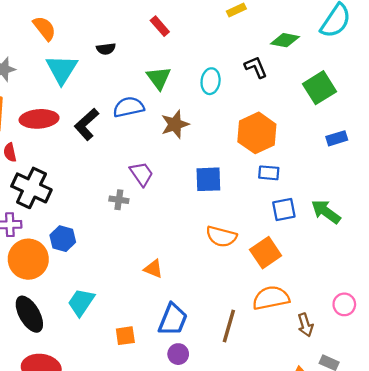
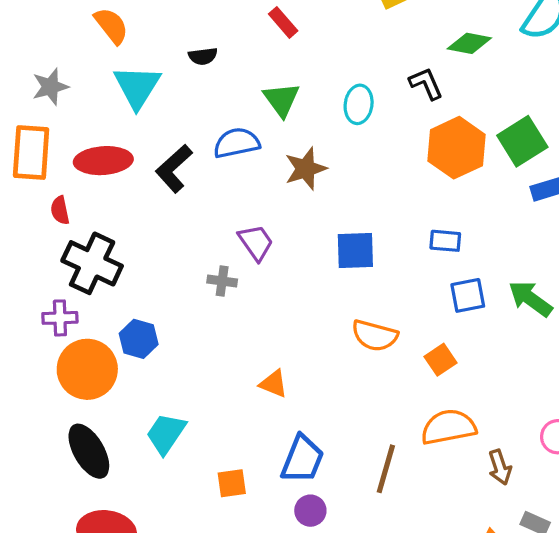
green square: (319, 88) -> (522, 141), moved
orange hexagon: (257, 133) -> (457, 148), moved
orange square: (266, 253) -> (440, 360), size x0.7

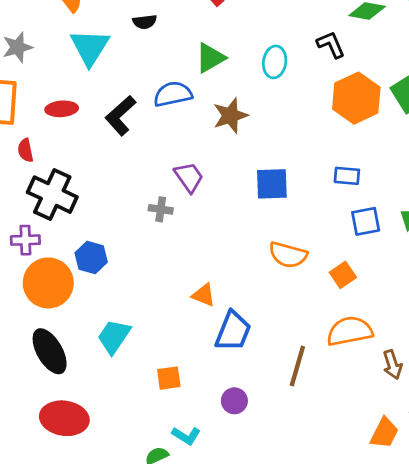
green triangle: (282, 100) -> (210, 58), turned 36
red ellipse: (103, 161) -> (62, 109), size x0.7
blue trapezoid: (302, 459) -> (233, 331), moved

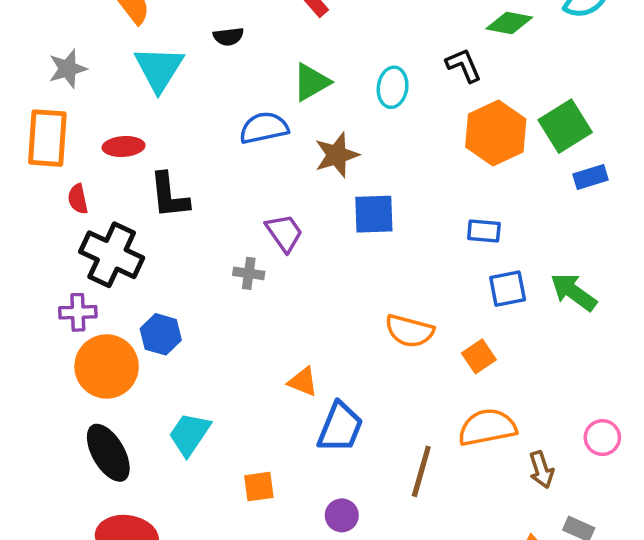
black L-shape: (121, 116) -> (169, 196), moved, turned -54
blue square: (272, 184) -> (374, 214), moved

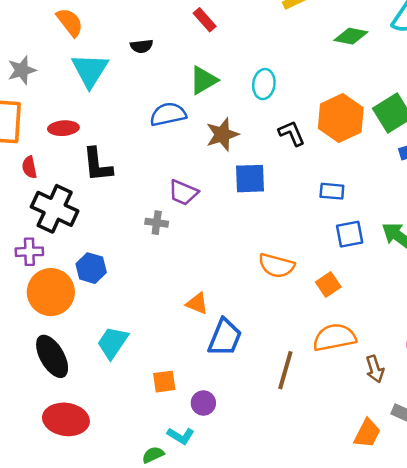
black L-shape: (464, 65) -> (292, 133), moved
purple trapezoid: (284, 233) -> (183, 192), turned 148
purple circle: (342, 515) -> (203, 403), moved

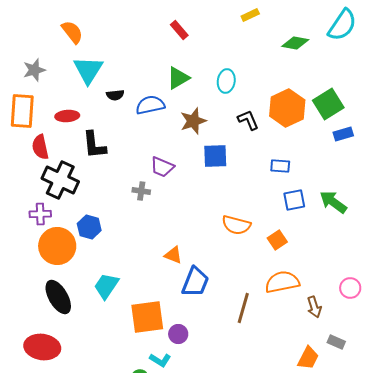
black semicircle: (142, 46) -> (115, 95), moved
red semicircle: (29, 167) -> (40, 147), size x1.4
orange square: (164, 382) -> (147, 317), size x1.8
red ellipse: (66, 419) -> (42, 347), moved

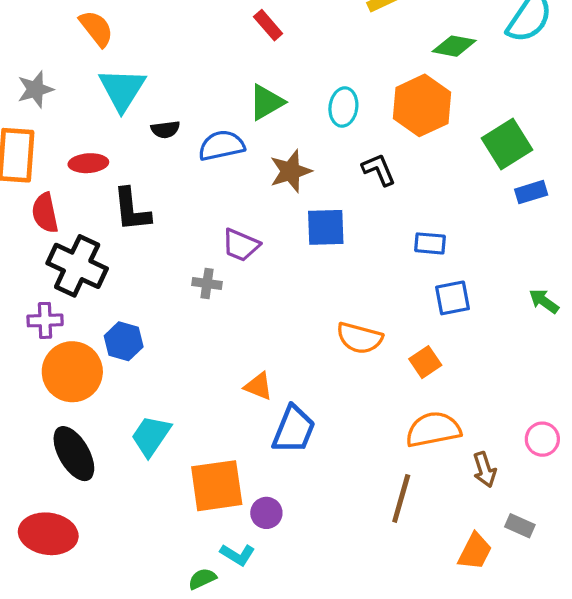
orange hexagon: (287, 108) -> (422, 105), moved
green arrow: (333, 202) -> (544, 301), moved, size x0.7
brown line: (243, 308) -> (401, 498), moved

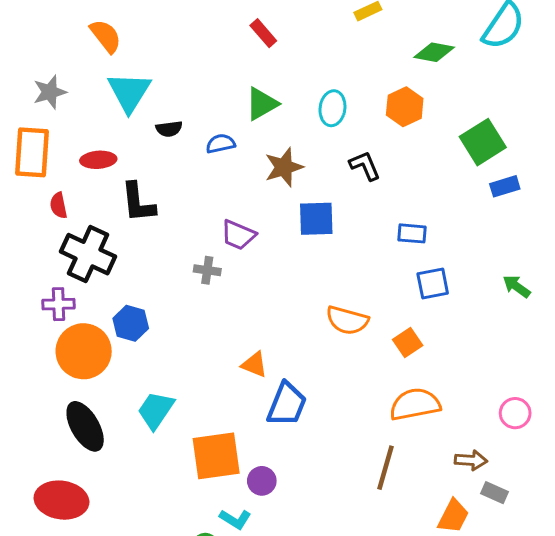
orange hexagon: (422, 105) -> (405, 107), size x0.7
blue semicircle: (221, 146) -> (221, 144), size x0.7
red semicircle: (45, 213) -> (59, 205), size x0.7
brown arrow: (485, 470) -> (471, 460), moved, turned -68

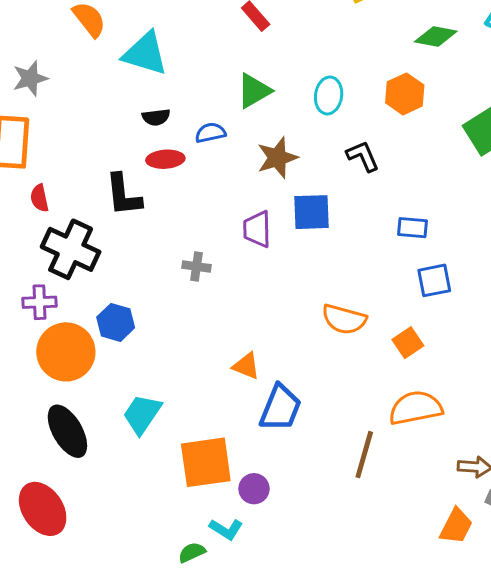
cyan triangle: (129, 92) -> (145, 54), moved, turned -45
red ellipse: (98, 160) -> (165, 159), moved
purple trapezoid: (238, 235) -> (257, 229), moved, turned 66
brown line: (386, 468) -> (364, 455), moved
red ellipse: (61, 500) -> (43, 509), turned 48

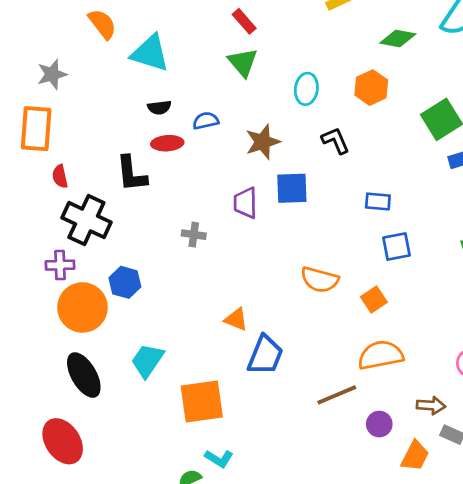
green triangle: (254, 91) -> (243, 62), moved, turned -40
brown line: (364, 455) -> (337, 395), turned 51
purple circle: (254, 489) -> (379, 424), moved

